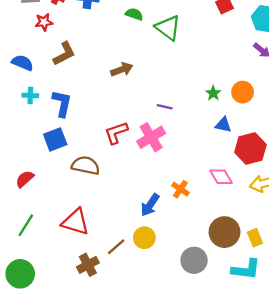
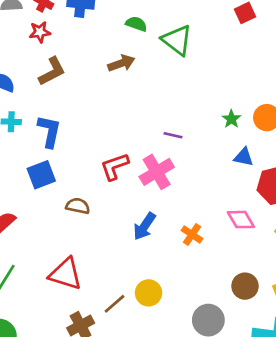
red star: (44, 22) -> (40, 32), moved
brown arrow: (122, 69) -> (121, 63), moved
brown semicircle: (86, 165) -> (78, 206), size x0.7
blue arrow: (150, 205) -> (144, 226), moved
brown circle: (224, 232) -> (245, 286), size x0.7

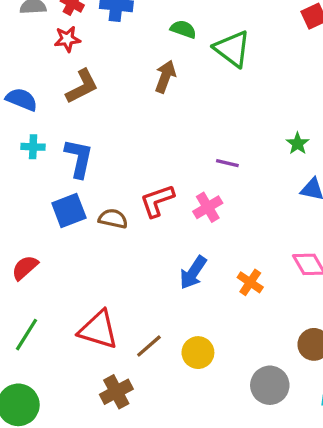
brown arrow: (121, 63) -> (165, 77), turned -50
pink cross: (157, 172) -> (208, 207), size x0.7
brown semicircle: (78, 206) -> (113, 219), moved
brown line: (115, 304) -> (149, 346), moved

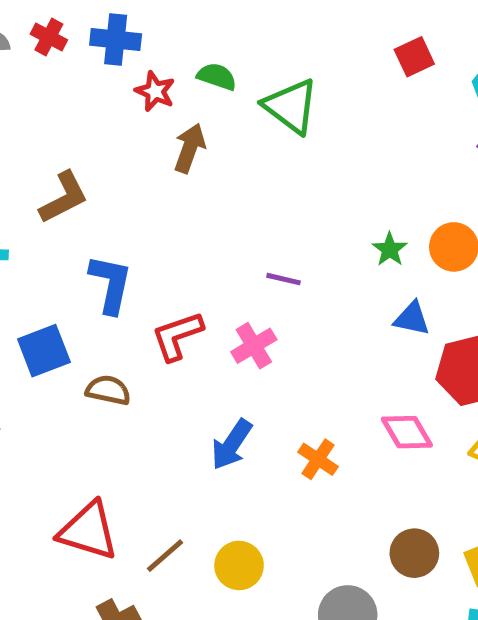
red star: (67, 39) -> (155, 91), moved, turned 30
brown L-shape: (82, 86) -> (64, 198), moved
blue L-shape: (79, 158) -> (111, 284), moved
brown semicircle: (113, 219) -> (108, 390), moved

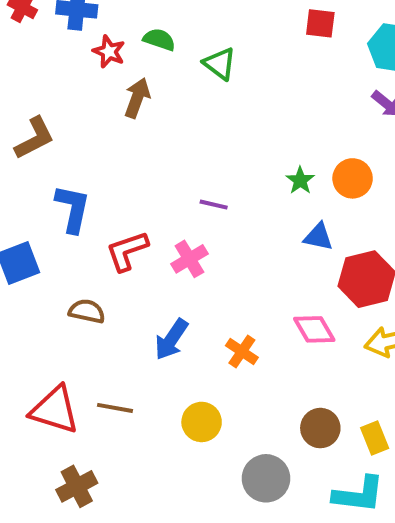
red square: (414, 57) -> (320, 23), turned 32
green triangle: (291, 106) -> (220, 64), size x0.7
brown semicircle: (108, 390) -> (87, 311), moved
brown line: (165, 556) -> (115, 408), moved, turned 51
yellow circle: (239, 565) -> (202, 422), moved

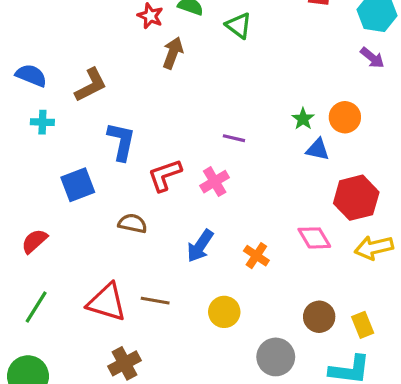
blue triangle: (318, 237) -> (318, 149), moved

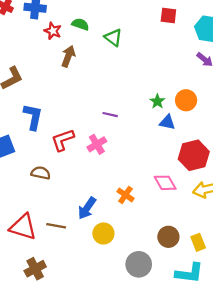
blue arrow: (200, 246) -> (87, 208), moved

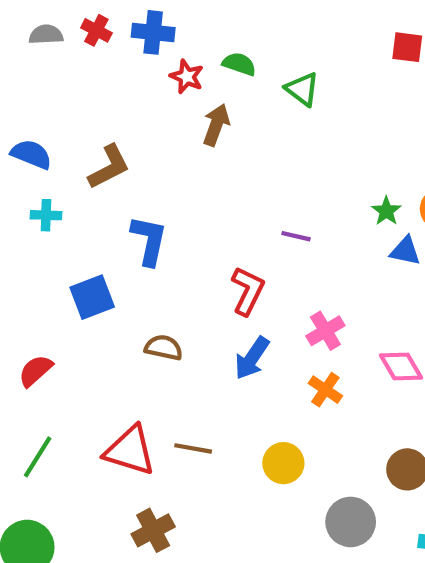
red L-shape: (63, 140) -> (248, 291), moved, turned 135
pink cross: (97, 144) -> (325, 331), moved
blue arrow: (87, 208) -> (252, 358), moved

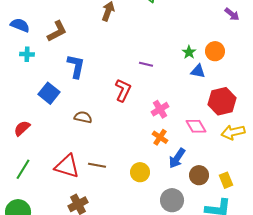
blue square: (92, 297) -> (49, 93), turned -30
blue arrow: (252, 358) -> (177, 158), moved

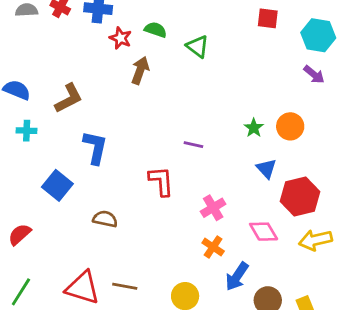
blue triangle: (198, 71) -> (266, 168), moved, turned 35
red L-shape: (123, 90) -> (161, 181), turned -30

